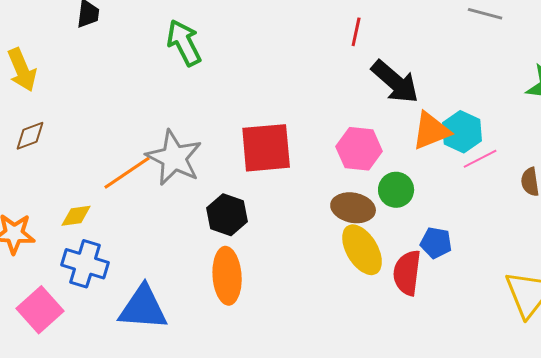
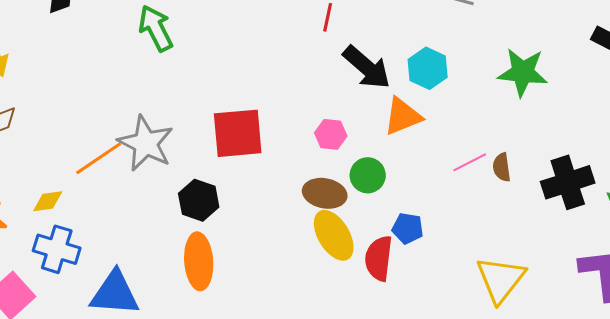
cyan hexagon: (462, 132) -> (428, 68), moved
pink hexagon: (359, 149) -> (331, 134), size x0.7
pink line: (480, 159) -> (470, 162), moved

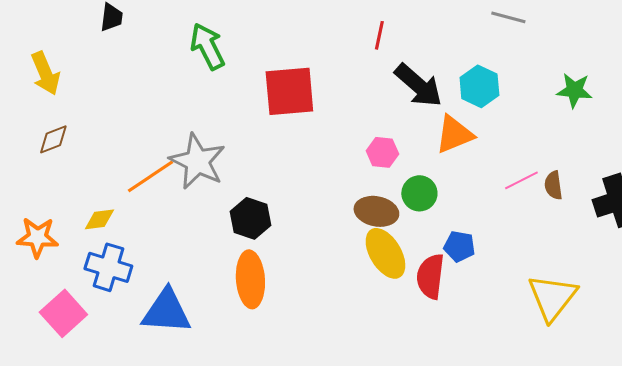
green star: (523, 72) -> (574, 90), size x0.7
red square: (238, 133) -> (289, 91), moved

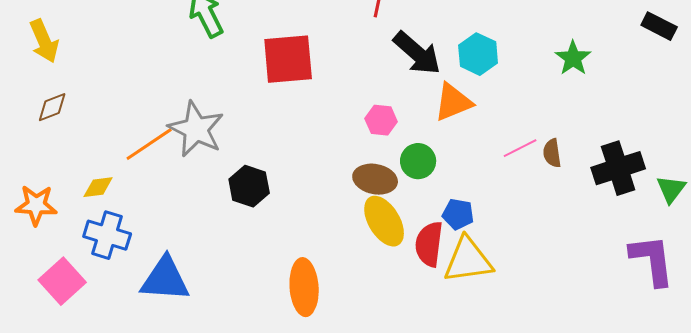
green star: (574, 90) -> (573, 58), turned 30
orange ellipse: (250, 279) -> (304, 287), moved
yellow triangle: (552, 297) -> (468, 260), moved, turned 44

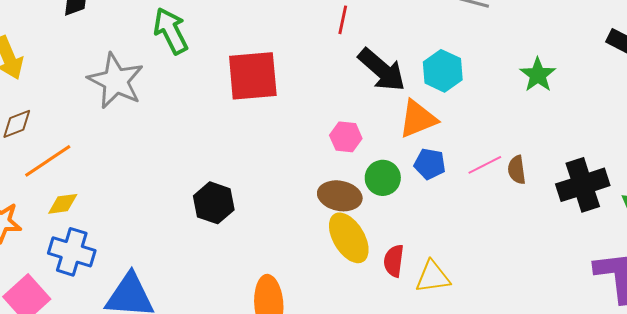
gray star: (196, 129) -> (116, 81), moved
orange line: (149, 144) -> (48, 161), moved
blue pentagon: (458, 214) -> (430, 164), moved
red semicircle: (429, 244) -> (394, 261), size x0.7
yellow triangle: (468, 260) -> (433, 277), size x0.7

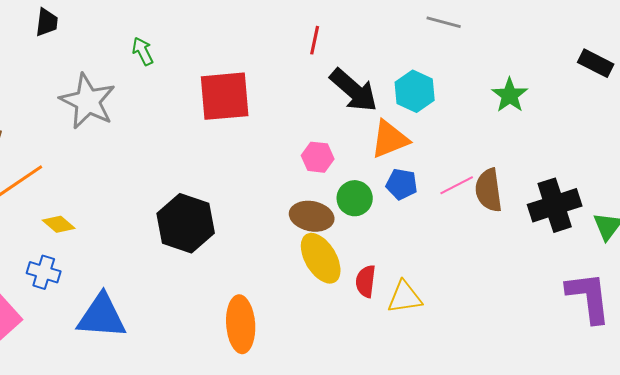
green arrow: (171, 31) -> (143, 51), size x0.6
brown semicircle: (517, 170) -> (489, 190), size x1.5
black hexagon: (214, 203) -> (186, 223), size x1.4
yellow diamond: (63, 204) -> (59, 224), moved, turned 48
blue cross: (72, 252) -> (44, 272), size x0.7

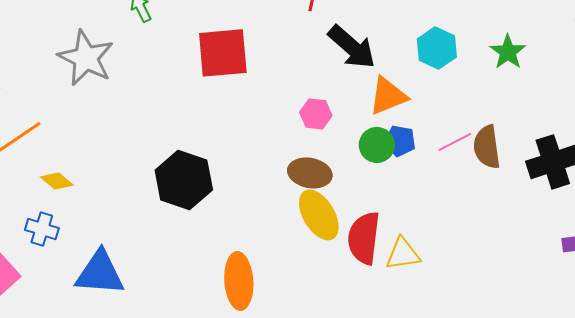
cyan hexagon: (415, 91) -> (437, 48), moved
green circle: (355, 198) -> (377, 145), moved
red semicircle: (366, 281) -> (364, 238), size x1.6

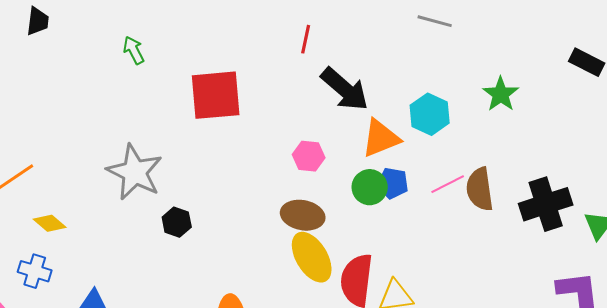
cyan hexagon: (437, 48) -> (430, 114), moved
gray star: (86, 58) -> (135, 172), moved
black hexagon: (184, 180) -> (177, 222), size x0.5

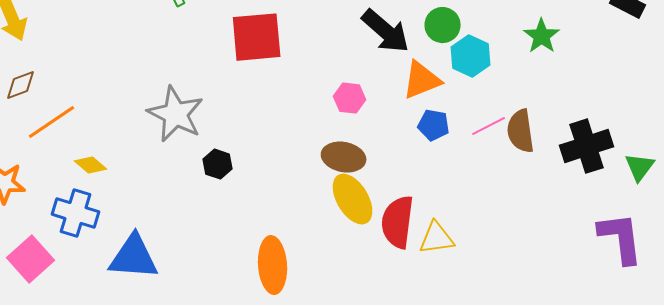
green circle: (370, 187) -> (443, 25), moved
blue cross: (35, 271) -> (76, 213), size x1.4

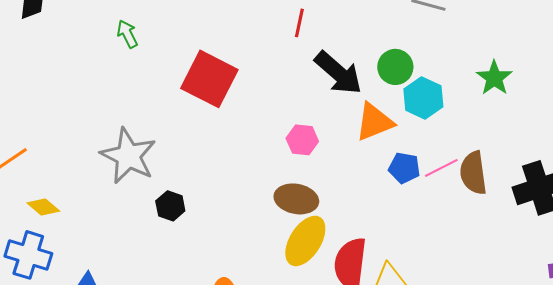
red square: (257, 37) -> (209, 79), turned 32
blue pentagon: (434, 125) -> (404, 168), moved
yellow ellipse: (353, 199) -> (305, 241), turned 63

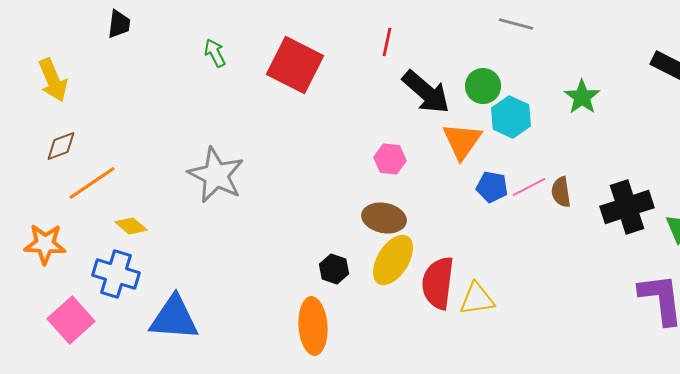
red square: (209, 79) -> (295, 65), moved
orange triangle: (374, 122) -> (462, 141), turned -33
brown semicircle: (473, 173) -> (561, 192), size x0.7
black hexagon: (170, 206) -> (334, 269), moved

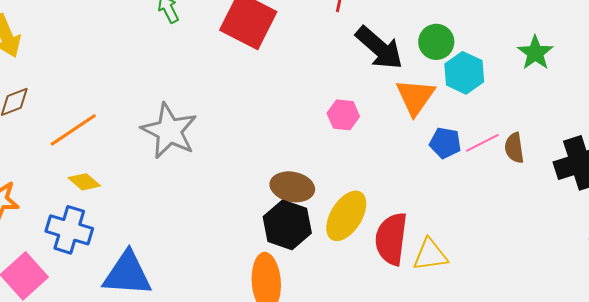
orange line: (92, 183) -> (73, 130), moved
brown ellipse: (384, 218) -> (292, 187), moved
black hexagon: (334, 269) -> (287, 225), size x1.6

